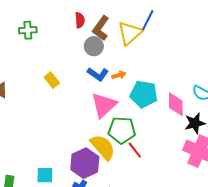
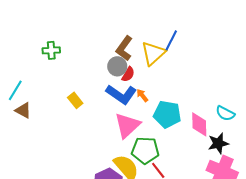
red semicircle: (80, 20) -> (128, 74), moved, turned 35
blue L-shape: (98, 74) -> (121, 94), size x1.4
orange arrow: (119, 75) -> (142, 95), turned -112

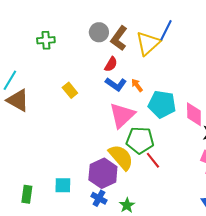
gray circle: (117, 66) -> (99, 32), moved
red semicircle: (128, 74) -> (111, 64), moved
blue L-shape: (121, 94) -> (116, 84), size x0.7
brown triangle: (23, 110) -> (18, 100), size x1.4

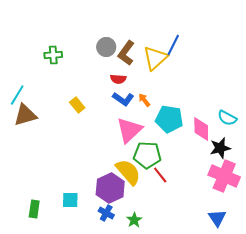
red semicircle: (111, 64) -> (118, 79), turned 63
brown triangle: (18, 100) -> (25, 115), turned -45

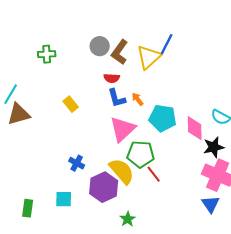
blue L-shape: (123, 99) -> (117, 98), turned 40
blue cross: (106, 213) -> (77, 163), moved
blue triangle: (217, 218) -> (211, 204), moved

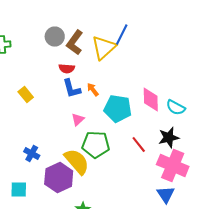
pink diamond: (195, 128) -> (151, 100), moved
pink triangle: (123, 129) -> (78, 120), size x0.5
red line: (154, 174) -> (139, 144), moved

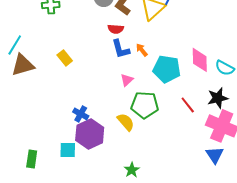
yellow rectangle: (26, 94) -> (65, 58), moved
yellow semicircle: (77, 162) -> (126, 122), size x0.7
purple hexagon: (59, 178) -> (90, 134), moved

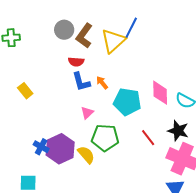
black star: (218, 98) -> (178, 131), turned 30
purple hexagon: (90, 134) -> (60, 149), moved

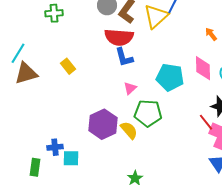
red semicircle: (76, 62) -> (119, 37), size x1.8
orange arrow: (102, 83) -> (211, 34), moved
red line: (148, 138) -> (206, 122), moved
blue cross: (41, 147) -> (55, 147), moved, turned -35

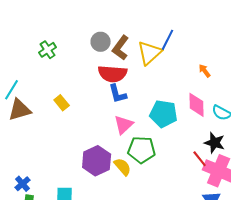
green cross: (54, 13) -> (48, 50), turned -30
pink triangle: (130, 88) -> (124, 125), size x1.5
blue cross: (55, 147) -> (23, 184), moved, turned -35

